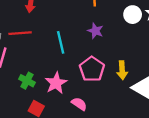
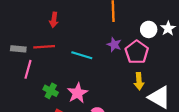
cyan line: (61, 42) -> (82, 55), turned -60
pink pentagon: (92, 69) -> (137, 52), moved

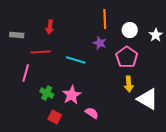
white circle: (149, 29) -> (130, 30), moved
purple star: (114, 45) -> (100, 43), moved
gray rectangle: (18, 49) -> (17, 35), moved

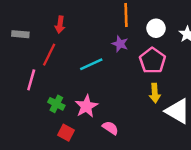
red line: (41, 52) -> (49, 55), turned -60
cyan line: (76, 60) -> (91, 64), turned -42

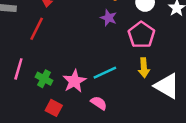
cyan line: (91, 64) -> (105, 73), moved
pink line: (31, 80) -> (18, 69), moved

